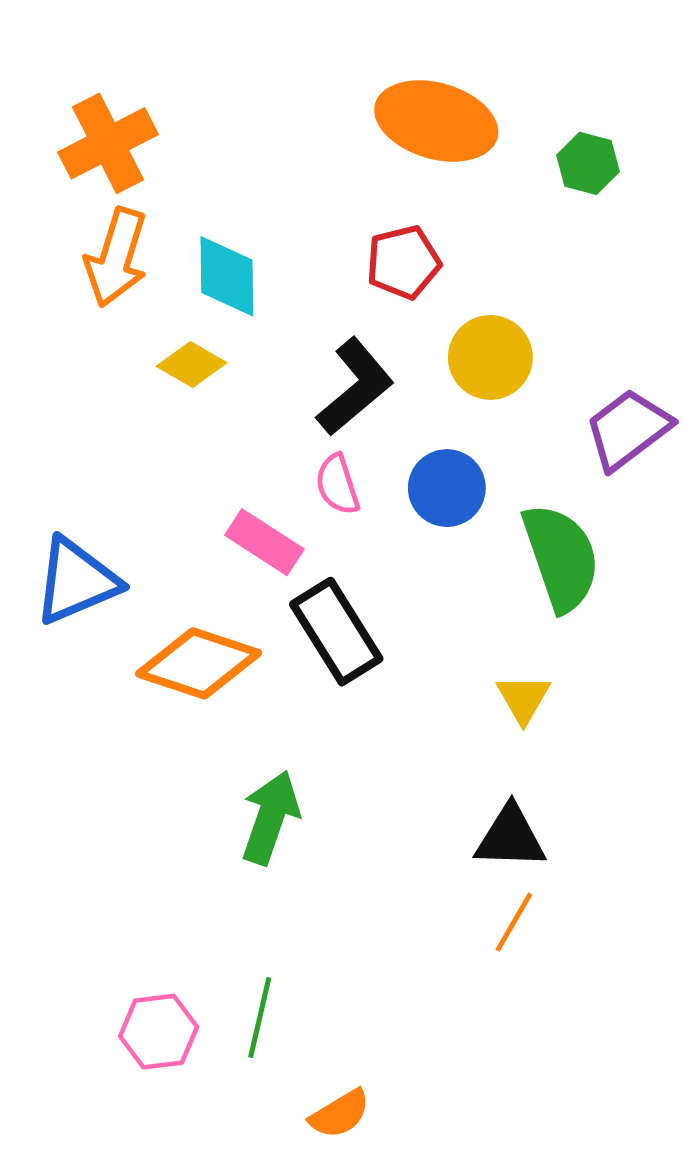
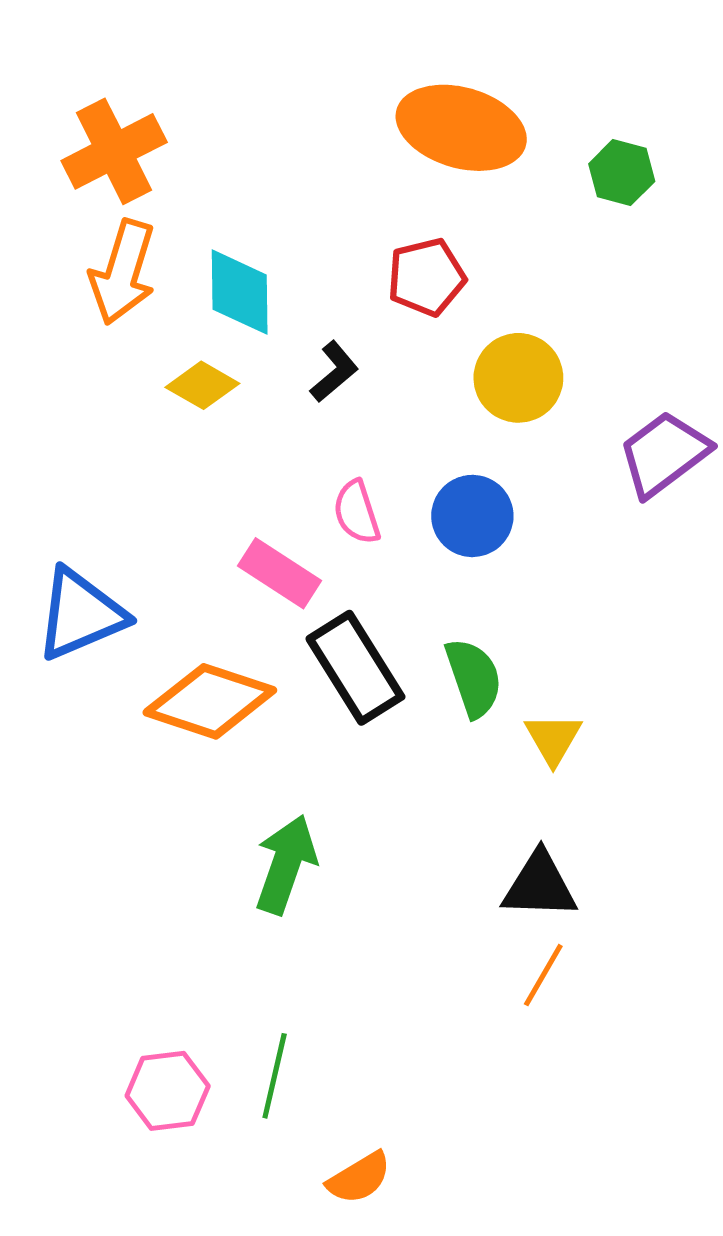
black L-shape: (355, 387) -> (334, 372), moved, size x0.6
green semicircle: (561, 557) -> (474, 678), moved, size x0.7

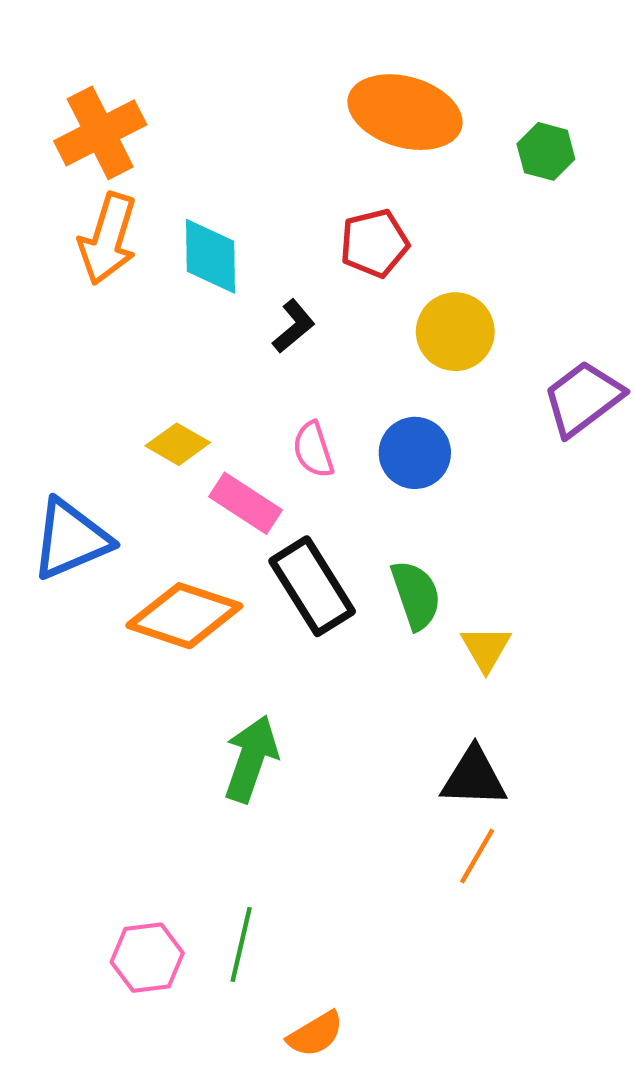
yellow diamond: (202, 385) -> (178, 444), moved

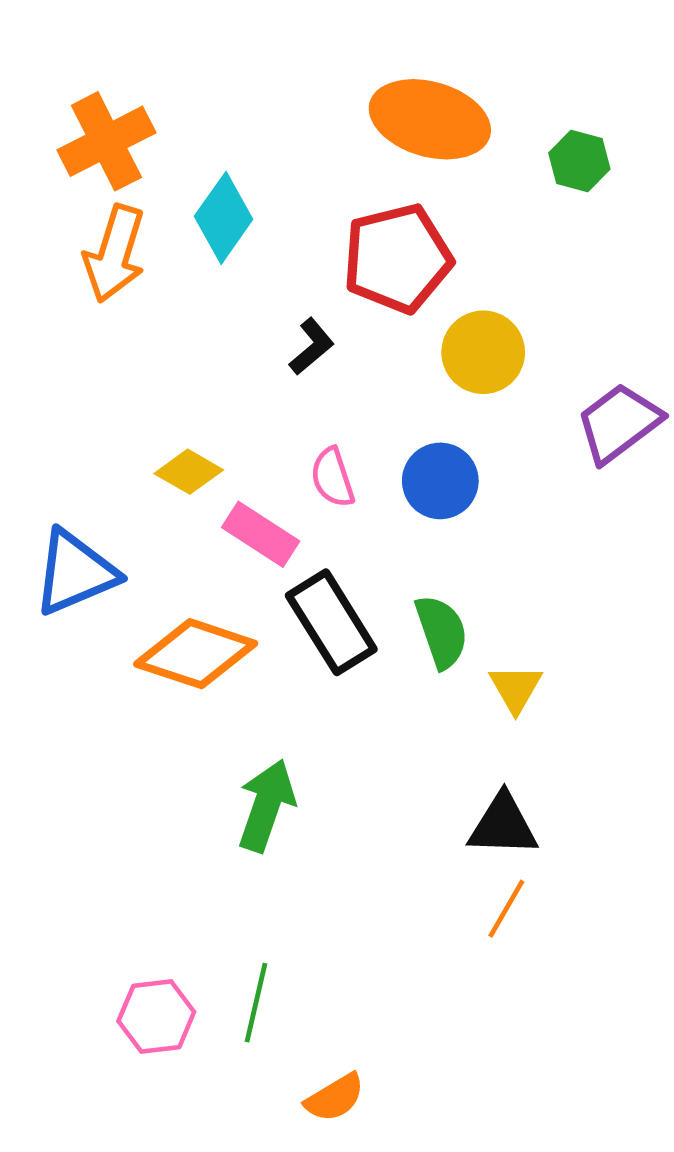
red pentagon: (374, 243) -> (397, 258), size x1.5
cyan diamond: (211, 256) -> (224, 218), moved, turned 36

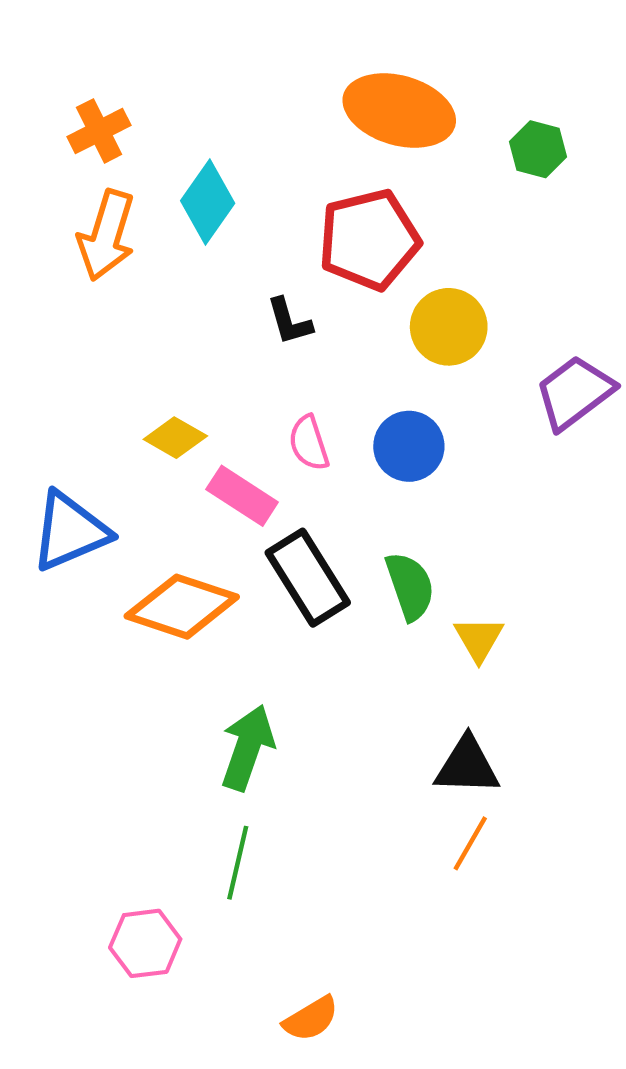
orange cross: (106, 141) -> (99, 131), size x0.7
black L-shape: (312, 346) -> (289, 321), turned 114
green line: (256, 1003) -> (238, 863), moved

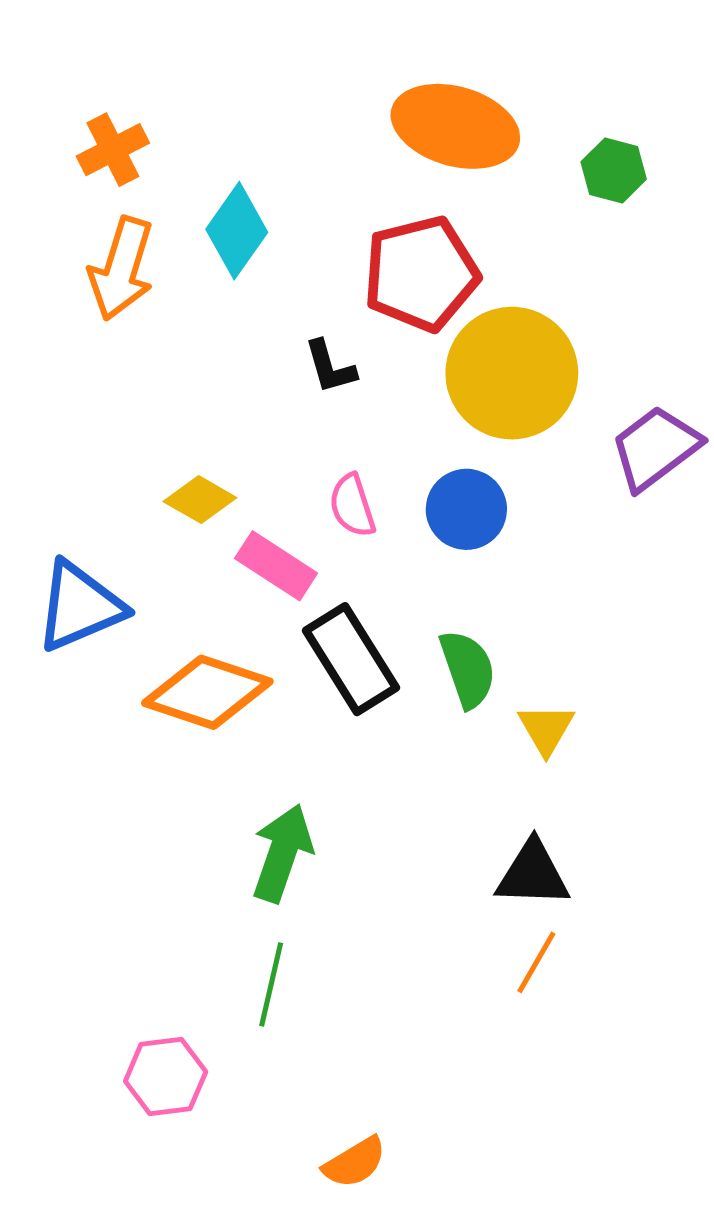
yellow circle: (449, 327) -> (512, 373), size x1.5

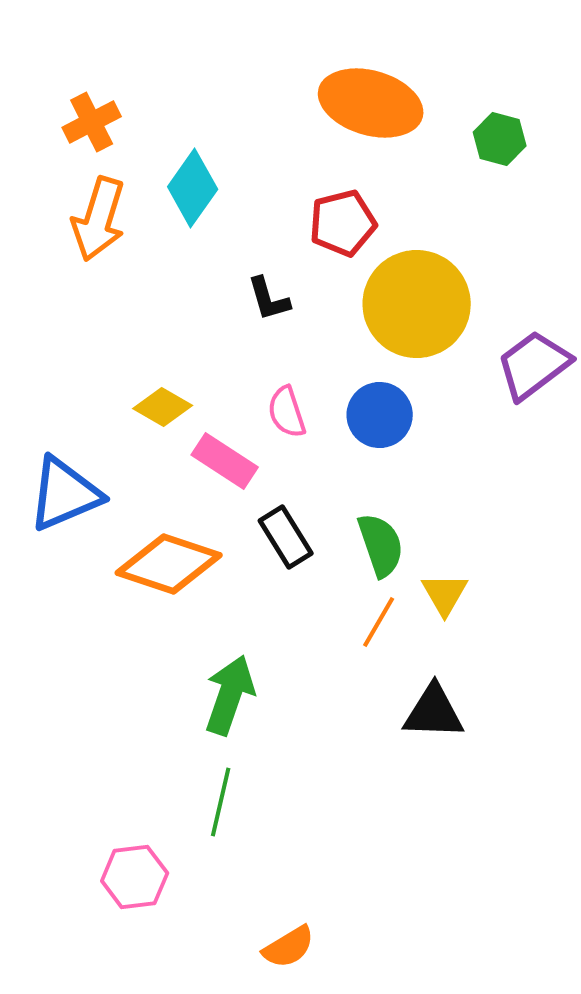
red pentagon: (421, 274) -> (343, 223), size x0.7
black rectangle: (351, 659) -> (286, 537), size x0.7
orange line: (536, 962) -> (379, 622), moved

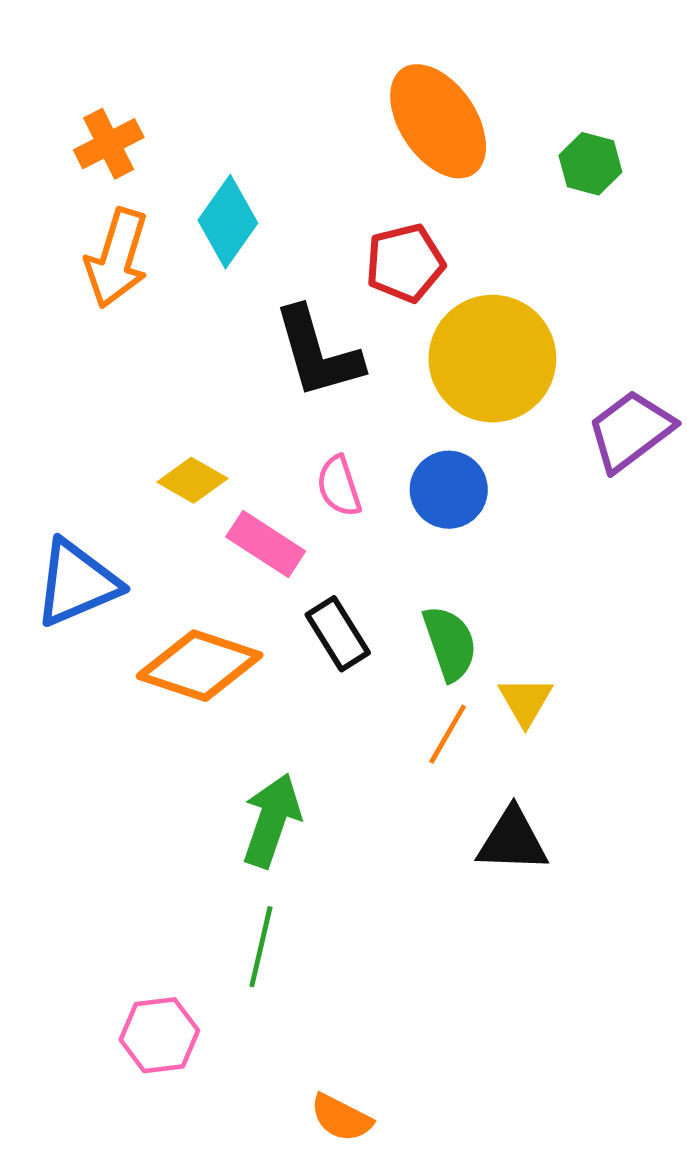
orange ellipse: (371, 103) -> (438, 121), turned 40
black L-shape: (269, 299) -> (318, 353), size x1.8
orange semicircle: (289, 947) -> (341, 1118), turned 58

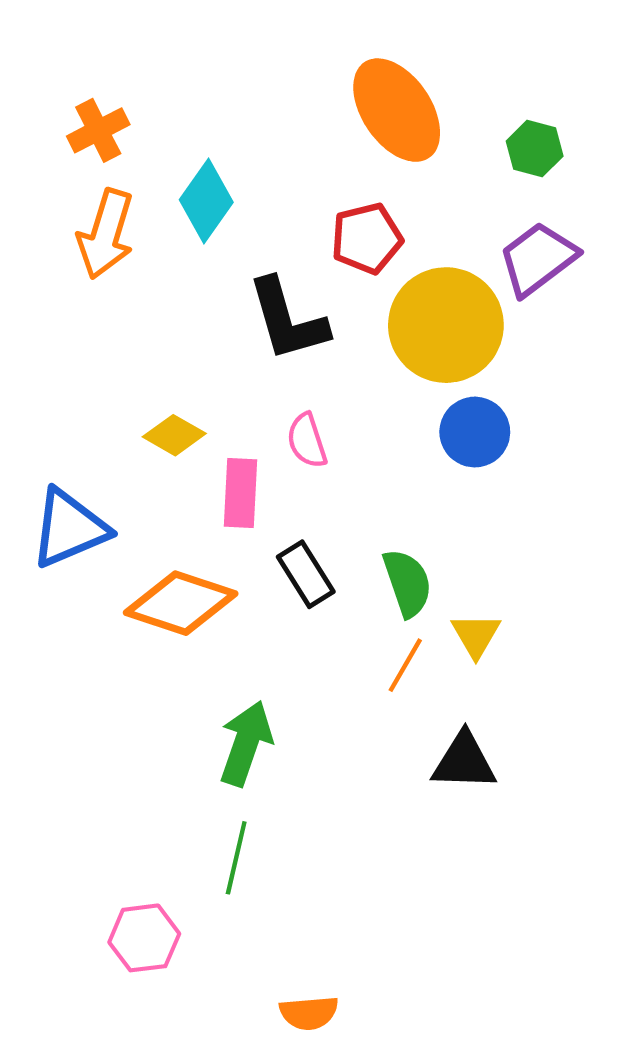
purple trapezoid: (631, 431) -> (538, 259), moved
blue circle: (449, 490) -> (475, 432), moved
pink rectangle: (266, 544) -> (241, 493), turned 60
orange semicircle: (341, 1118) -> (309, 1013), turned -32

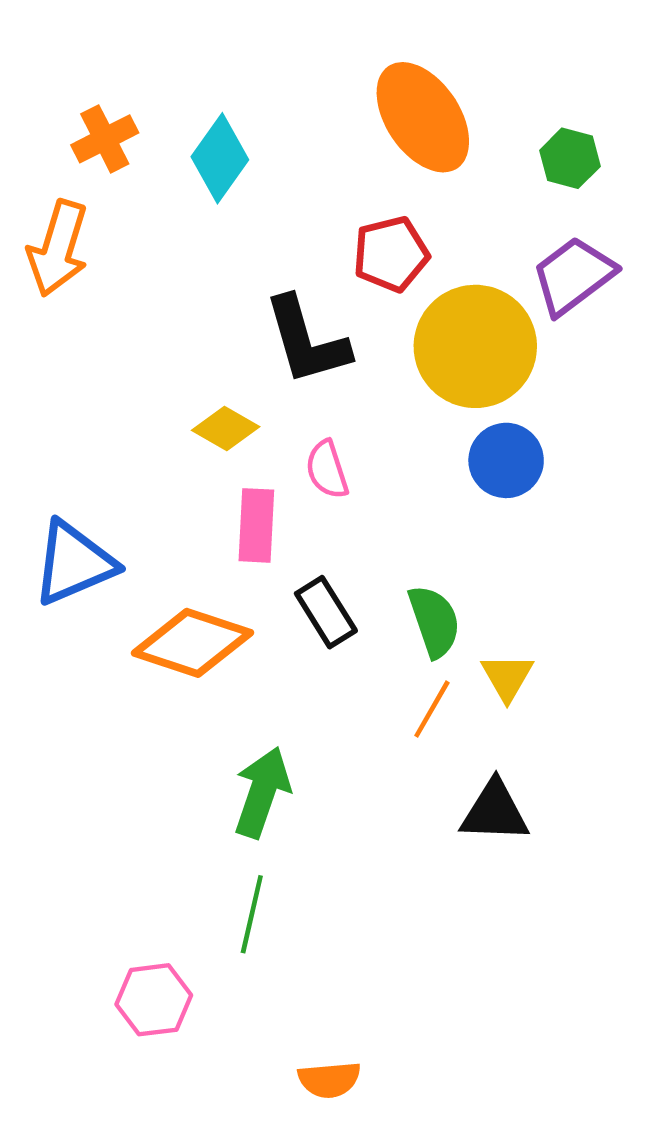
cyan diamond: (206, 201) -> (220, 158), moved
orange arrow: (106, 234) -> (58, 248), moved
yellow diamond: (174, 435) -> (226, 429), moved

